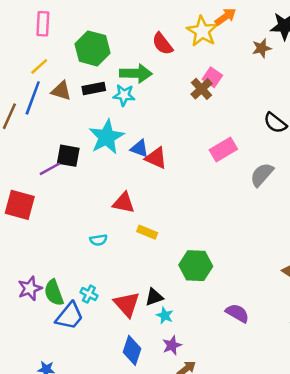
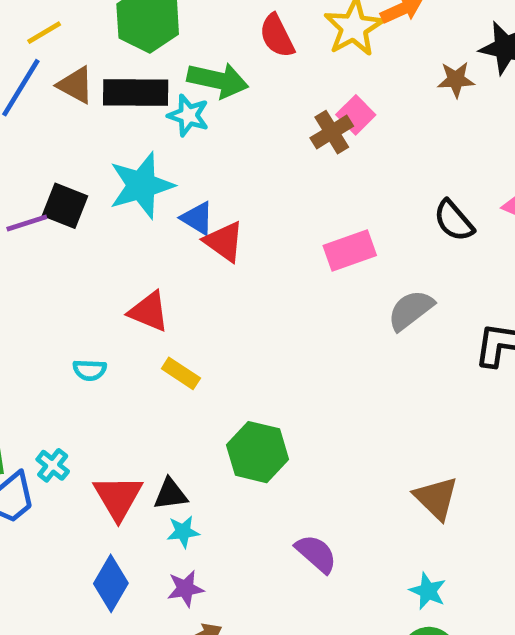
black rectangle: (94, 88) -> (136, 93), size x1.5
cyan star: (165, 315) -> (183, 532), turned 30

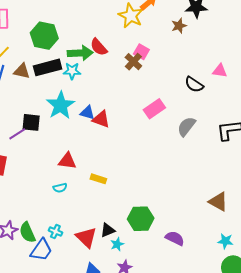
red semicircle: (277, 36) -> (99, 47), moved
red triangle: (149, 312) -> (67, 161), moved
green hexagon: (258, 452) -> (141, 219), moved

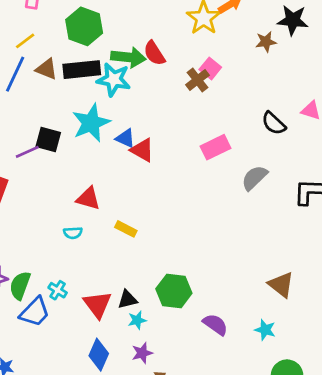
cyan star: (72, 71) -> (114, 79), size x1.4
green semicircle: (27, 232) -> (20, 285), turned 35
cyan star: (225, 241) -> (265, 330), moved

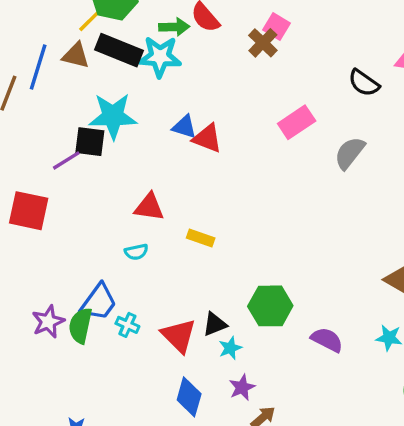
yellow line: (25, 41) -> (90, 21), moved
green arrow: (128, 57) -> (174, 27), size x0.7
black rectangle: (82, 70) -> (119, 50), turned 36
cyan star: (91, 123) -> (113, 116), moved, turned 30
blue trapezoid: (35, 312) -> (99, 302), moved

